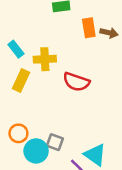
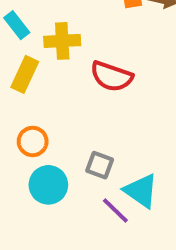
orange circle: (18, 133) -> (33, 141), moved
gray square: (55, 142) -> (100, 165), moved

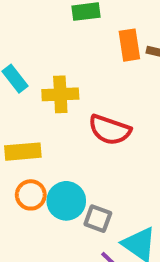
yellow rectangle: (25, 74) -> (23, 152), moved, turned 60
cyan circle: (48, 185) -> (66, 201), moved

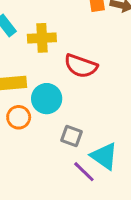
cyan circle: (66, 201) -> (47, 99), moved

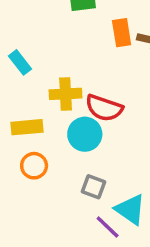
yellow cross: (42, 38) -> (66, 94), moved
cyan circle: (47, 99) -> (85, 134), moved

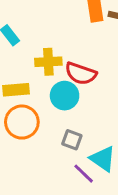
orange circle: (34, 166) -> (22, 122), size x1.5

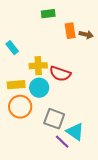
cyan circle: (65, 96) -> (39, 88), moved
gray square: (72, 140) -> (54, 119), size x1.5

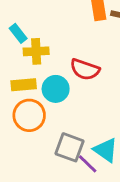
yellow cross: (38, 66) -> (36, 51), moved
gray square: (54, 119) -> (70, 147), moved

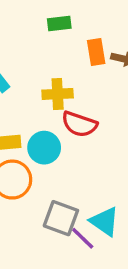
yellow cross: (36, 51) -> (58, 94), moved

